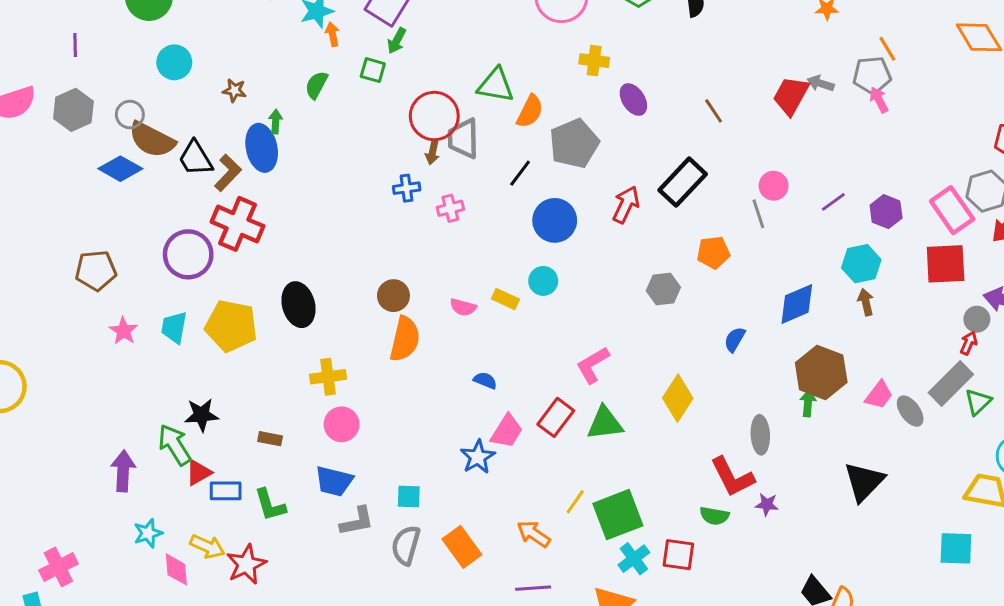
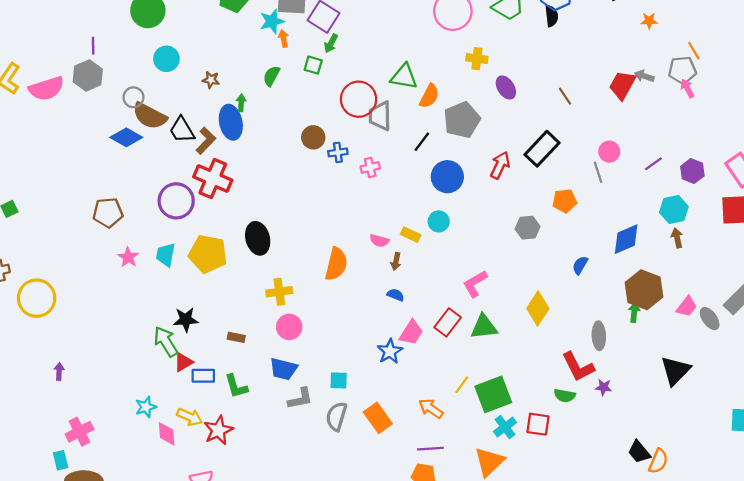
gray hexagon: (73, 110) -> (88, 75), moved
brown arrow: (432, 152) -> (396, 261), moved
brown circle: (393, 296) -> (313, 137), moved
purple arrow: (123, 471) -> (59, 371), moved, size x0.6

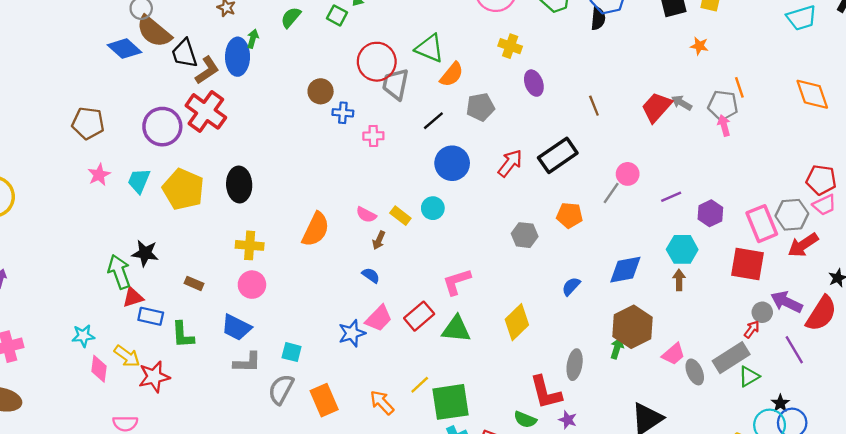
gray pentagon: (462, 120) -> (480, 107), size x0.7
gray line: (598, 172) -> (611, 193), turned 40

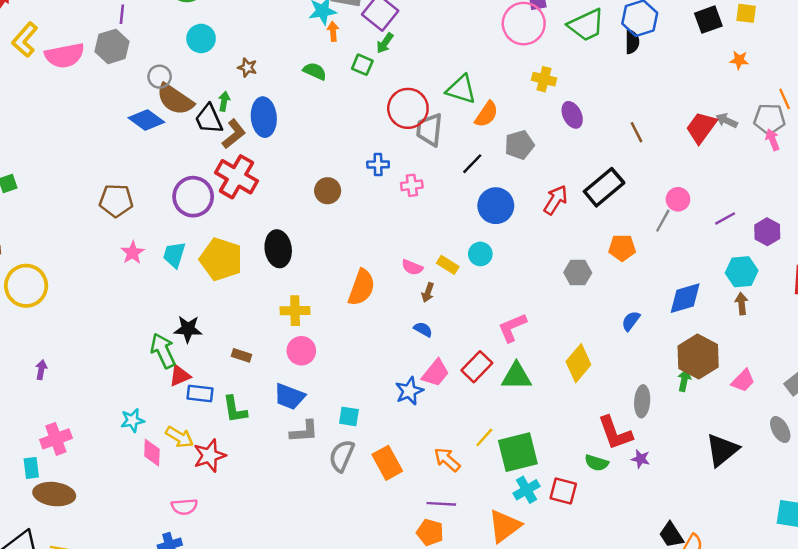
green semicircle: (291, 17) -> (315, 71), turned 80
green arrow: (253, 39) -> (224, 101), moved
brown circle: (321, 91) -> (328, 191), moved
gray ellipse: (695, 372) -> (780, 430), moved

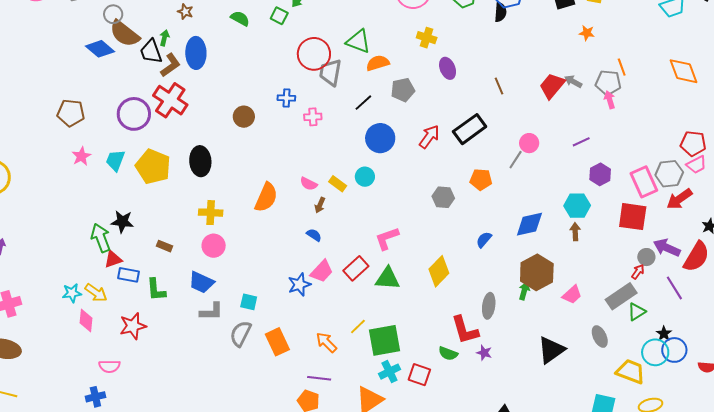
orange semicircle: (486, 114) -> (378, 63), turned -145
purple line: (725, 218) -> (581, 142), moved
yellow arrow: (179, 437) -> (96, 293), moved

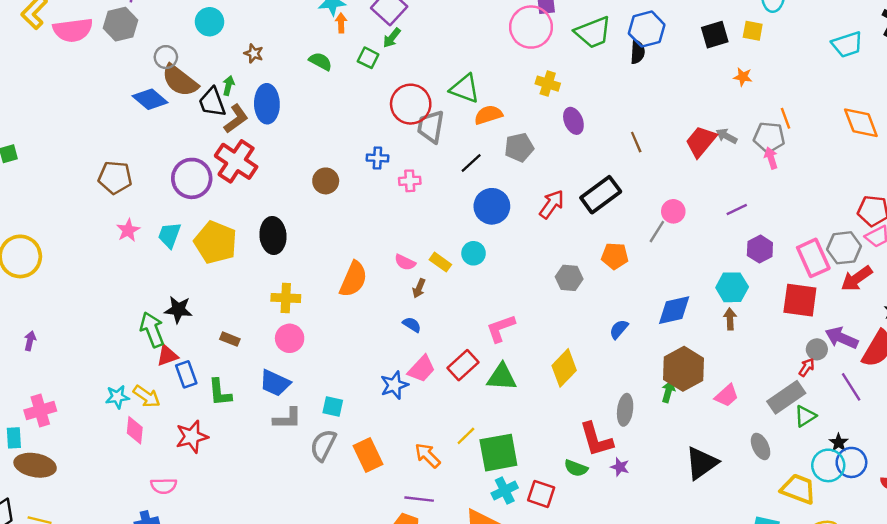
blue rectangle: (129, 275) -> (186, 374), turned 60

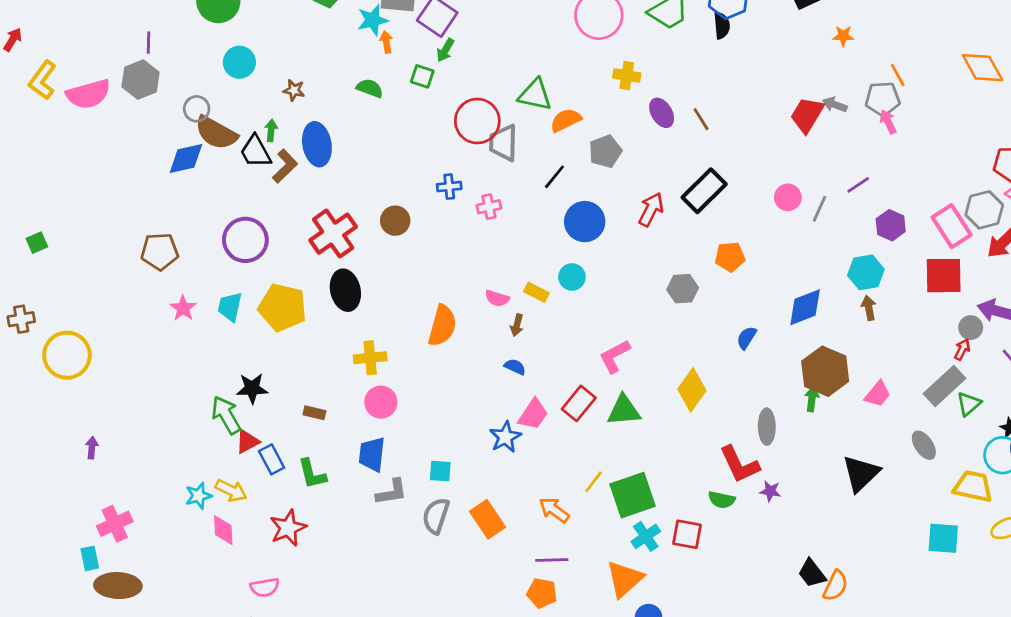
blue diamond: (150, 99) -> (186, 158), turned -44
brown line: (636, 142) -> (701, 119), moved
red cross: (236, 161) -> (333, 234), moved, turned 30
gray line: (657, 232) -> (820, 209), moved
blue trapezoid: (275, 383) -> (372, 454), turned 80

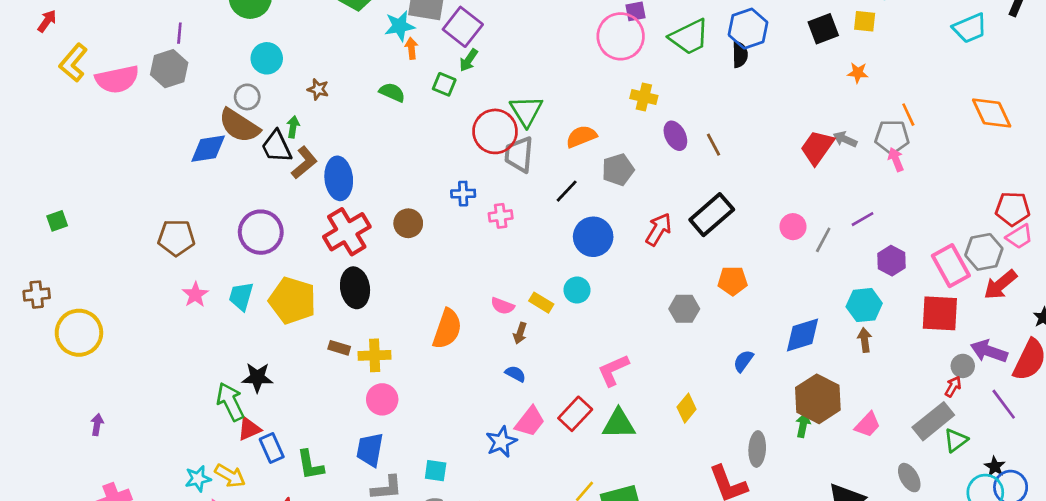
green triangle: (535, 95) -> (526, 111), moved, turned 42
gray circle: (197, 109) -> (247, 97), moved
blue ellipse: (317, 144) -> (339, 178), moved
yellow diamond: (692, 390) -> (687, 408), size x0.7
brown rectangle: (314, 413) -> (339, 348), moved

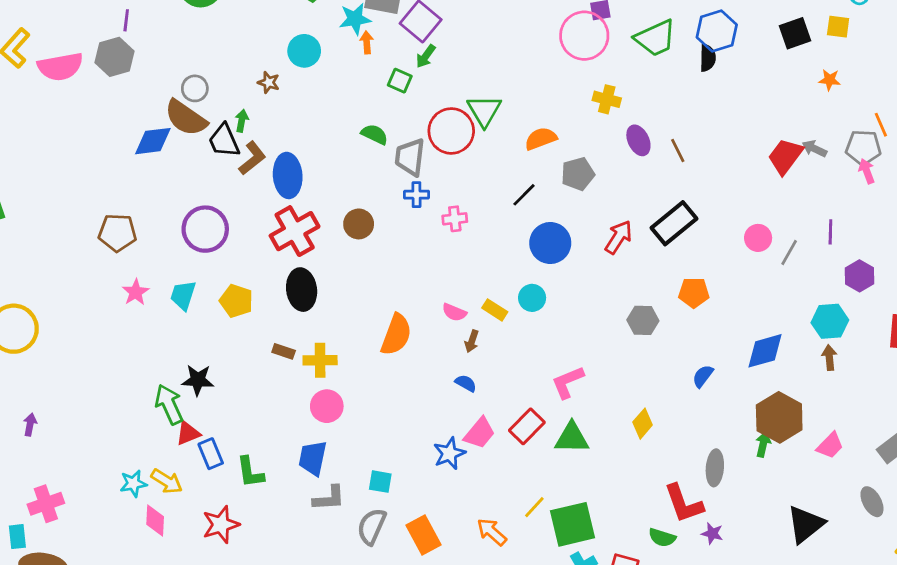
cyan circle: (267, 58) -> (304, 51), moved
green semicircle: (392, 92) -> (375, 134), moved
gray trapezoid: (519, 154) -> (410, 157), moved
purple line: (863, 219) -> (830, 232), turned -60
yellow pentagon: (292, 300) -> (236, 301), size x0.7

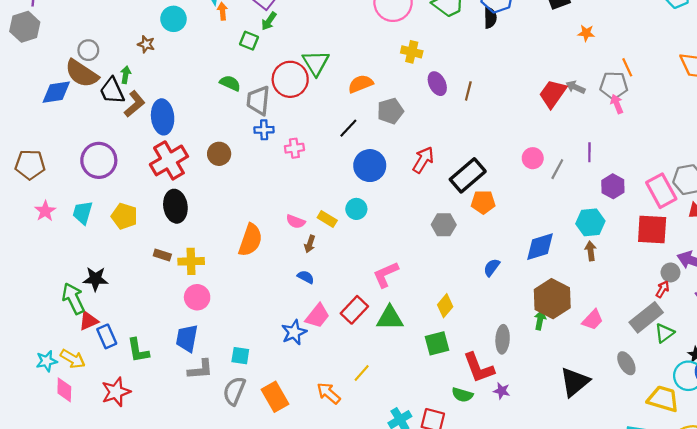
brown line: (678, 151) -> (468, 91), turned 42
black rectangle: (674, 223) -> (468, 175), moved
green square: (572, 524) -> (437, 343), moved, size x0.7

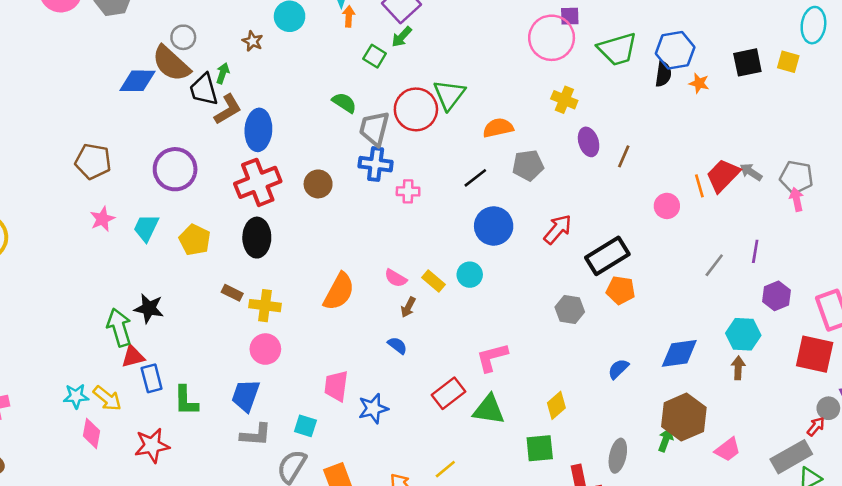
orange star: (586, 33) -> (699, 83), moved
orange line: (627, 67) -> (699, 186), moved
blue cross: (264, 130) -> (376, 164), size x1.4
pink circle: (533, 158) -> (667, 206), moved
pink trapezoid: (317, 316) -> (336, 386), moved, turned 140

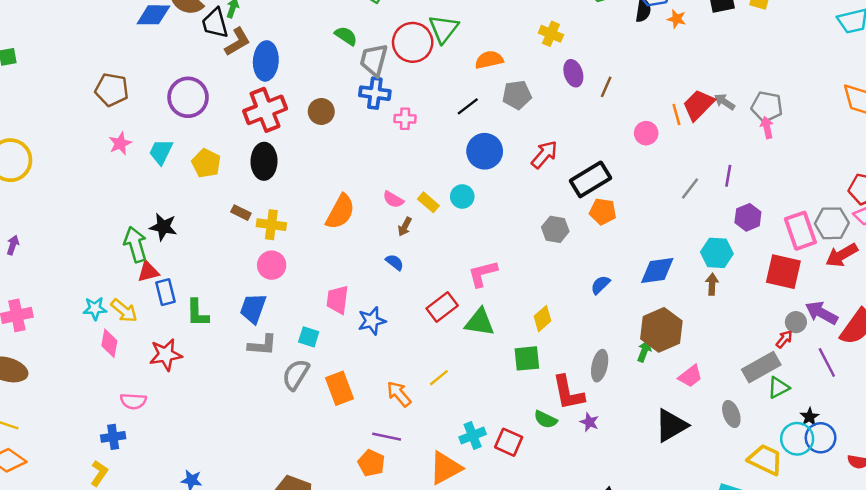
pink trapezoid: (728, 450) -> (690, 376), moved

